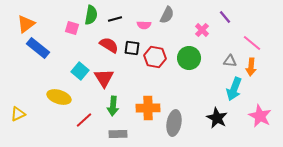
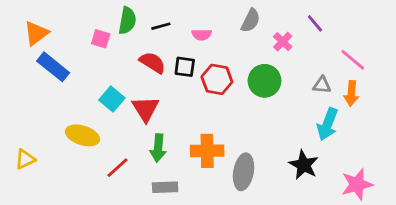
gray semicircle: (167, 15) -> (251, 21), moved
pink star: (260, 116) -> (357, 184), moved, turned 30

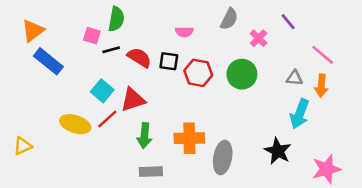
black line: (161, 26) -> (111, 50), moved
red triangle: (145, 109) -> (133, 100), turned 44
red line: (117, 168) -> (107, 119), moved

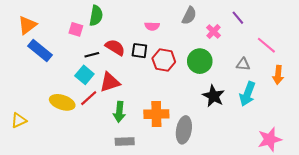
black line: (111, 50) -> (92, 55), moved
orange arrow: (321, 86) -> (278, 75), moved
black star: (278, 151) -> (214, 96), moved

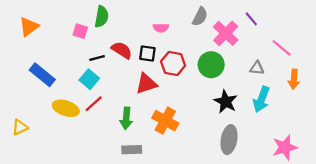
pink cross: (214, 31) -> (226, 33), size x1.6
blue rectangle: (40, 51) -> (42, 75), moved
red triangle: (110, 82) -> (146, 84), moved
orange cross: (156, 114) -> (165, 121), turned 30
gray ellipse: (184, 130) -> (229, 140), moved

